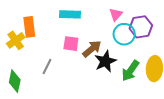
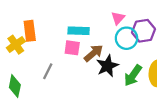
cyan rectangle: (70, 14) -> (79, 31), moved

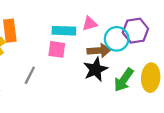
pink triangle: (118, 18) -> (90, 24), moved, turned 32
brown arrow: (94, 53) -> (99, 51), moved, turned 36

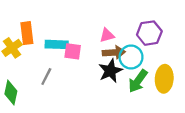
pink triangle: (90, 24) -> (107, 35), moved
cyan rectangle: (64, 31) -> (57, 44), moved
cyan circle: (117, 39) -> (131, 57), moved

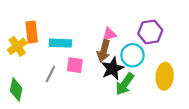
pink square: (73, 51) -> (75, 65), moved
brown arrow: (114, 52) -> (104, 51), moved, turned 110
green arrow: (138, 81) -> (125, 84), moved

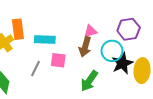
black star: (113, 69) -> (122, 63), moved
green arrow: (125, 84) -> (89, 81), moved

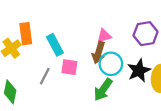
cyan rectangle: (45, 40) -> (55, 45), turned 60
cyan circle: (112, 51) -> (111, 64), moved

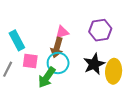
cyan circle: (111, 64) -> (58, 63), moved
green arrow: (103, 90) -> (47, 77), moved

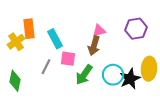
cyan circle: (58, 63) -> (113, 75), moved
black star: (94, 64) -> (130, 79), moved

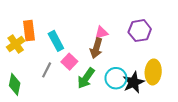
pink square: (68, 59) -> (69, 62), turned 35

